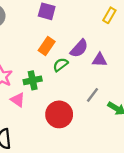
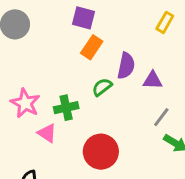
orange rectangle: (47, 46) -> (92, 47), moved
purple semicircle: (79, 48) -> (126, 66), turned -30
gray line: (93, 95) -> (161, 117), moved

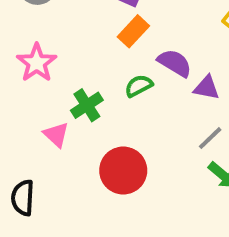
purple semicircle: (126, 66) -> (175, 63), turned -80
pink star: (25, 103) -> (37, 63), moved
green cross: (66, 108) -> (87, 105), turned -30

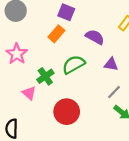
orange rectangle: (133, 31) -> (56, 34), moved
purple semicircle: (175, 63) -> (95, 37), moved
green semicircle: (139, 86) -> (74, 65), size x1.5

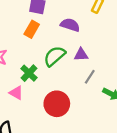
purple triangle: (111, 64) -> (81, 55), moved
gray line: (114, 92) -> (90, 77), moved

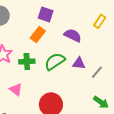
green cross: (29, 73) -> (27, 62), moved, turned 35
gray line: (90, 77) -> (97, 72), moved

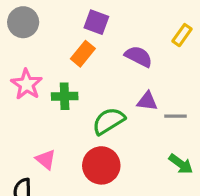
green semicircle: (55, 61) -> (109, 121), moved
gray line: (97, 72) -> (176, 116), turned 48
pink triangle: (16, 90) -> (46, 160), moved

